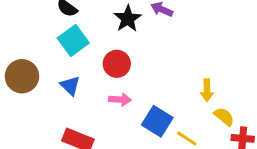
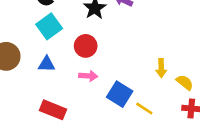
blue triangle: (70, 86) -> (47, 64), turned -42
yellow semicircle: (224, 117) -> (185, 82), moved

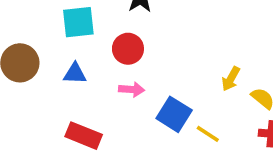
cyan square: (49, 26) -> (78, 22), turned 30
yellow arrow: (161, 68) -> (231, 79), turned 30

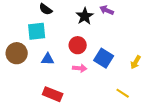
cyan square: (78, 22) -> (37, 31), moved
blue square: (174, 114) -> (104, 58), moved

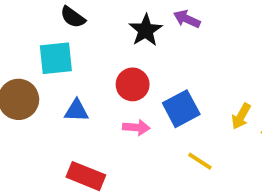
blue square: (104, 58) -> (181, 109), turned 30
yellow line: (123, 93) -> (200, 161), moved

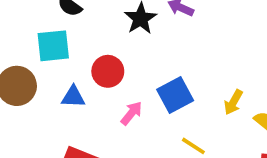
red circle: (133, 84) -> (108, 71), moved
pink arrow: (136, 127) -> (131, 113), turned -55

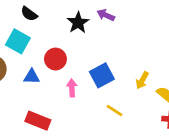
cyan square: (53, 46) -> (18, 41), turned 35
pink arrow: (131, 113) -> (72, 88), turned -42

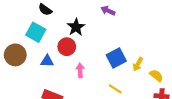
black star: (78, 23) -> (76, 27), moved
blue square: (102, 75) -> (116, 58), moved

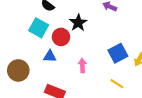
red circle: (67, 47) -> (61, 37), moved
brown circle: (15, 55) -> (18, 70), moved

